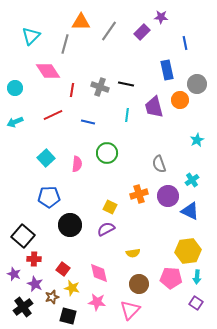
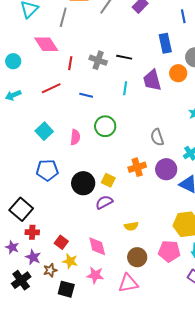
black circle: (70, 225) -> (83, 183), moved
pink triangle: (130, 310) -> (128, 283), turned 35

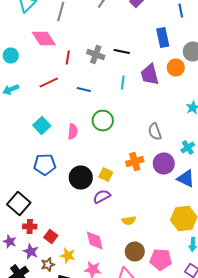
red square: (61, 242) -> (51, 236), moved
pink pentagon: (169, 251) -> (161, 260), moved

